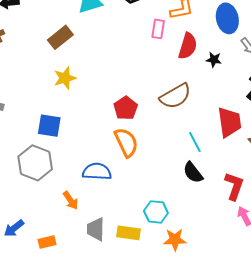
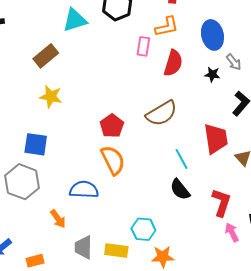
black star: (214, 60) -> (212, 74), moved
yellow star: (65, 78) -> (51, 97), turned 30

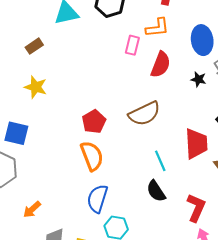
brown rectangle: (46, 56) -> (34, 46), size x0.7
blue semicircle: (84, 190) -> (97, 199), moved, turned -80
orange arrow: (58, 219) -> (32, 209), turned 78

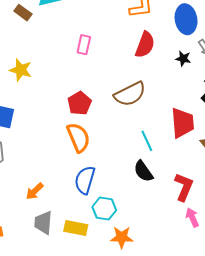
pink rectangle: (132, 45) -> (84, 45), moved
brown rectangle: (34, 46) -> (23, 13), moved, turned 72
orange arrow: (32, 209) -> (35, 191), moved

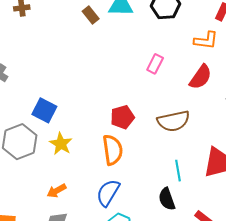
pink rectangle: (84, 45) -> (155, 64), moved
yellow star: (21, 70) -> (61, 144), moved

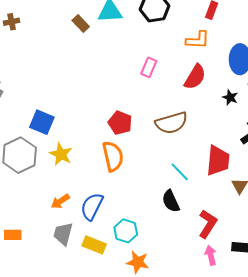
red pentagon: (122, 117) -> (120, 123), turned -30
cyan line: (178, 171) -> (180, 172), turned -30
blue semicircle: (108, 193) -> (92, 206), moved

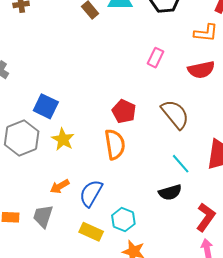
red semicircle: (195, 77) -> (201, 70), turned 44
brown semicircle: (171, 123) -> (175, 114), turned -116
black semicircle: (171, 201) -> (170, 192), turned -85
gray trapezoid: (63, 234) -> (43, 216), moved

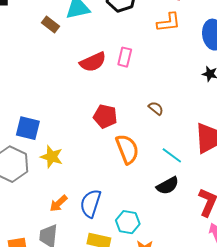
red semicircle: (201, 70) -> (93, 62), moved
brown semicircle: (175, 114) -> (156, 108), size x0.5
orange semicircle: (115, 144) -> (127, 149), moved

